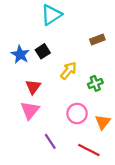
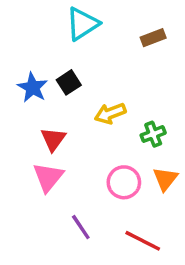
brown rectangle: (97, 40) -> (153, 38), moved
yellow arrow: (68, 71) -> (110, 113), turned -150
orange triangle: (103, 122) -> (165, 179), moved

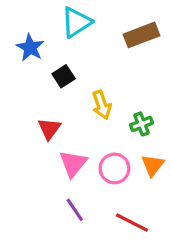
brown rectangle: (153, 38) -> (142, 35), size x1.5
blue star: (33, 88) -> (30, 48), moved
yellow arrow: (110, 113) -> (102, 105), turned -88
pink triangle: (48, 177) -> (73, 164), moved

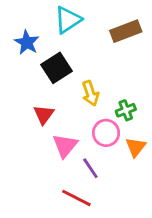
black square: (64, 76) -> (57, 68), size x1.5
pink circle: (114, 168) -> (106, 133), moved
purple line: (75, 210) -> (90, 168), moved
red line: (132, 223) -> (76, 198), moved

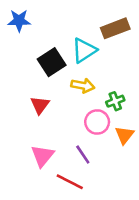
cyan triangle: (68, 20) -> (84, 50), moved
blue star: (27, 42) -> (19, 21), moved, turned -30
yellow arrow: (90, 93) -> (83, 86), turned -60
pink triangle: (65, 146) -> (42, 156), moved

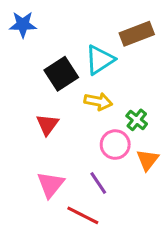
green cross: (115, 101) -> (137, 120), turned -30

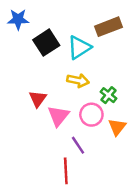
black square: (61, 74) -> (46, 43), moved
pink triangle: (51, 185) -> (58, 116), moved
red line: (83, 215) -> (66, 171), turned 60

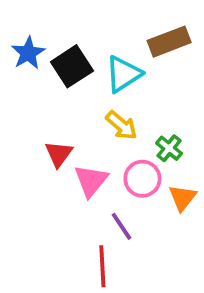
blue star: (18, 19) -> (28, 53), moved, turned -30
yellow arrow: (78, 80) -> (121, 125), turned 30

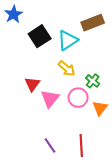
blue star: (28, 53) -> (14, 14), moved
purple line: (121, 226) -> (50, 146), moved
red line: (102, 266) -> (81, 146), moved

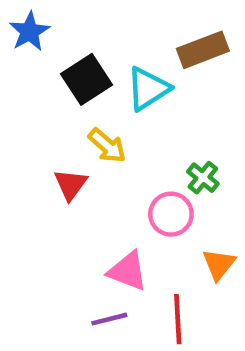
yellow arrow: (67, 68) -> (107, 146), moved
pink triangle: (50, 99) -> (128, 271), moved, turned -48
orange triangle: (100, 108) -> (219, 264), moved
purple line: (50, 146) -> (109, 319), turned -70

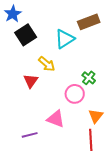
black square: (86, 79) -> (26, 35), moved
purple line: (109, 319) -> (30, 135), moved
red line: (178, 319) -> (91, 140), moved

